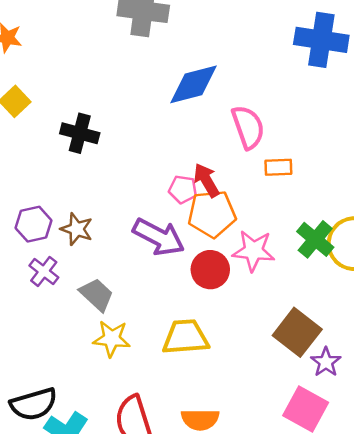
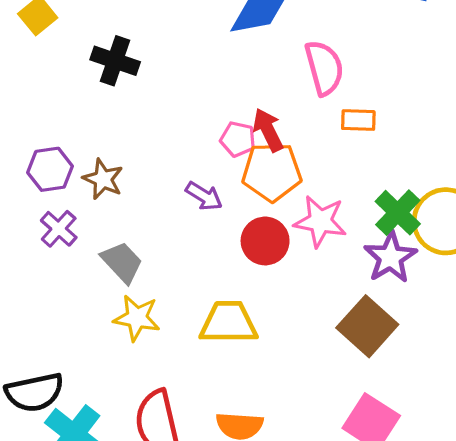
purple arrow: (159, 237) -> (204, 196), size x0.6
purple star: (326, 362) -> (390, 257), moved, size x1.4

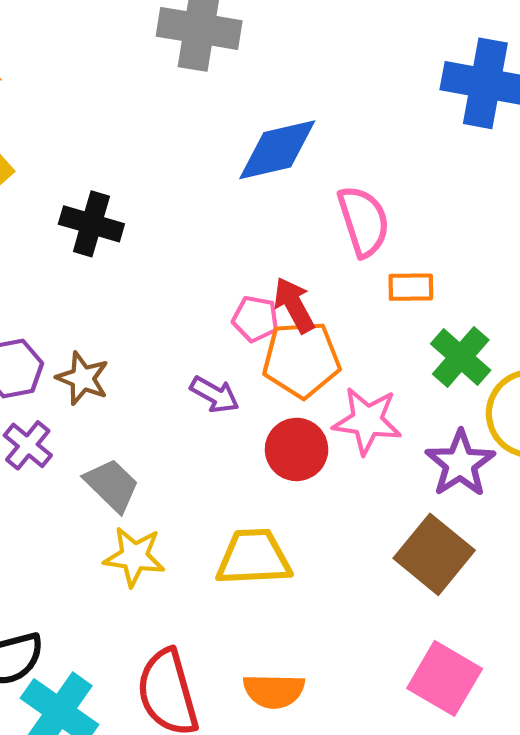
green cross: (398, 213) -> (461, 357), moved

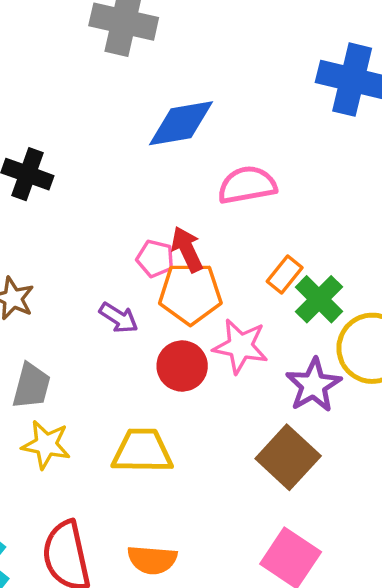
pink semicircle: (364, 221) -> (247, 185), turned -86
orange rectangle: (411, 287) -> (285, 274), moved, turned -54
gray trapezoid: (112, 485) -> (31, 386), turned 57

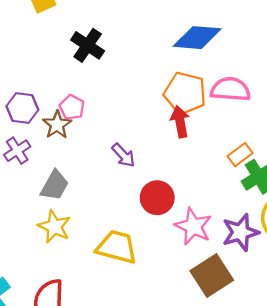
pink pentagon: (155, 259) -> (72, 107), moved
orange pentagon: (190, 294) -> (185, 93), moved
pink star: (240, 346) -> (193, 226), moved

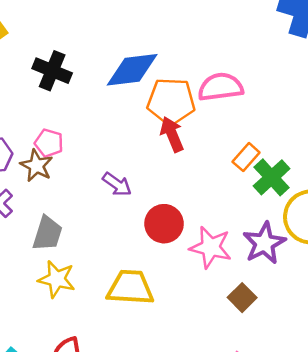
blue diamond: (197, 38) -> (132, 70), moved
brown square: (212, 276) -> (242, 298), size x0.6

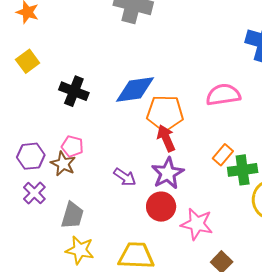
pink semicircle: (221, 87) -> (223, 95), moved
green cross: (272, 177) -> (243, 170), turned 36
purple star: (264, 243) -> (168, 173), moved

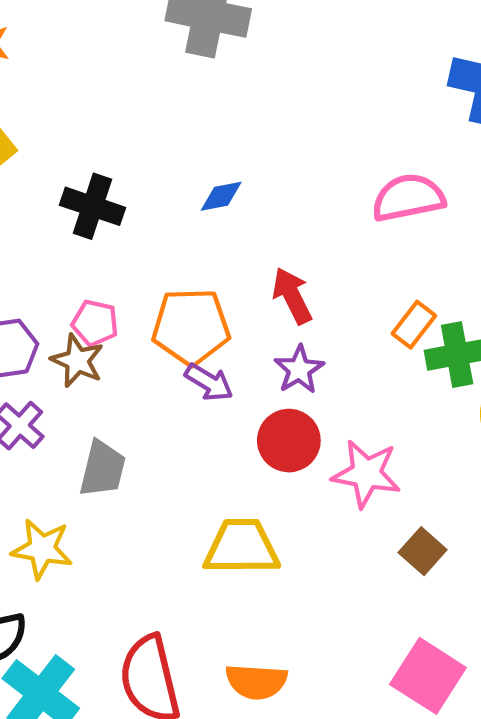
blue diamond: (135, 90) -> (221, 196), size x0.5
orange pentagon: (165, 113) -> (191, 327), moved
purple star: (168, 173) -> (299, 369), size x0.7
yellow star: (80, 250) -> (42, 549), moved

